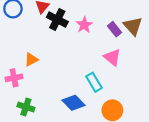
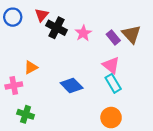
cyan rectangle: (94, 82) -> (113, 83), moved
blue diamond: (73, 103) -> (72, 85), moved

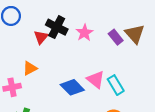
red triangle: (42, 15) -> (41, 37), moved
pink triangle: (111, 65) -> (96, 79), moved

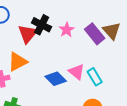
red triangle: (41, 37) -> (28, 34), size x1.5
purple rectangle: (116, 37) -> (95, 34), size x1.5
orange triangle: (30, 68) -> (18, 62), size x1.5

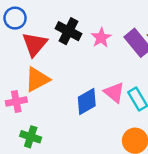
red triangle: (28, 34) -> (35, 44), moved
blue diamond: (56, 79) -> (87, 102), turned -75

